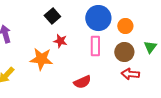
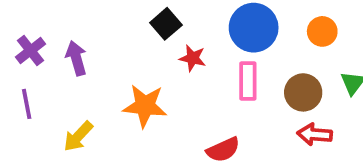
orange circle: (125, 26) -> (322, 31), moved
red star: (60, 41) -> (193, 58), moved

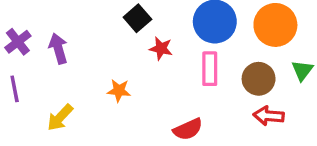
orange circle: (322, 31) -> (275, 25), size x1.6
orange star: (145, 106) -> (119, 91), size x0.6

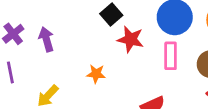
red star: (161, 48) -> (131, 39), size x1.4

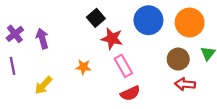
pink rectangle: (171, 56) -> (123, 66), moved, turned -30

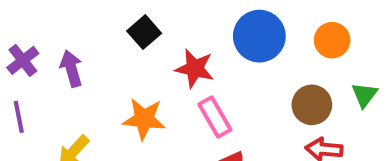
black square: (96, 18) -> (144, 32), moved
orange circle: (190, 23) -> (332, 40), size x0.7
orange star: (83, 67) -> (144, 119), size x1.5

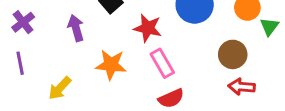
purple arrow: (71, 68) -> (76, 28), moved
green triangle: (364, 95) -> (269, 27), moved

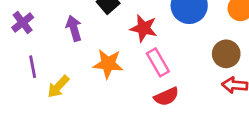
purple line: (20, 63) -> (33, 67), moved

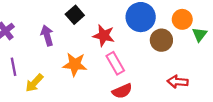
brown circle: (226, 54) -> (161, 40), moved

